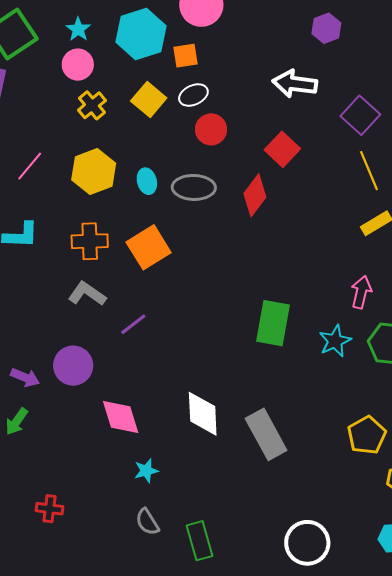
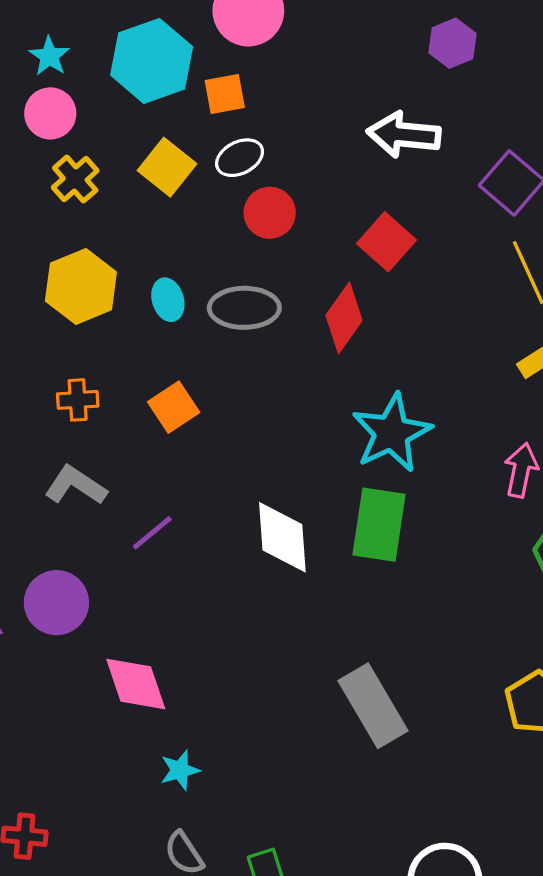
orange cross: (90, 241) -> (78, 400), size x0.7
orange square: (149, 247) -> (174, 407), size x0.7
cyan star: (335, 341) -> (392, 433), moved, size x1.5
white diamond: (203, 414) -> (282, 537), moved

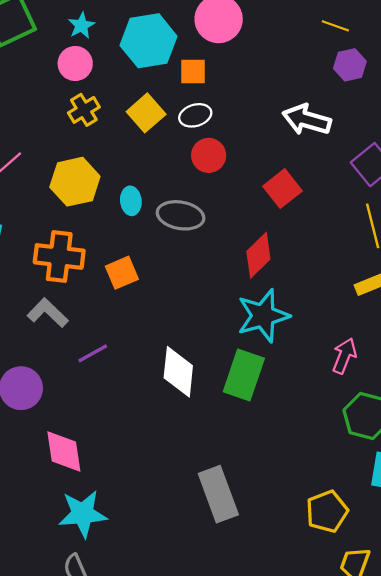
red diamond: (344, 318) -> (258, 255), moved
orange cross: (78, 400) -> (59, 256), size x1.8
cyan star: (180, 770) -> (83, 514), size x1.8

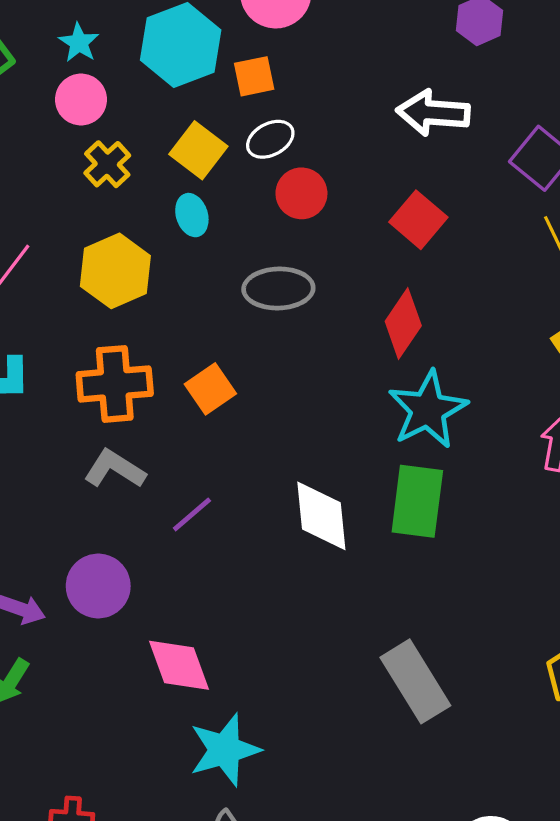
cyan ellipse: (131, 201) -> (192, 215), moved

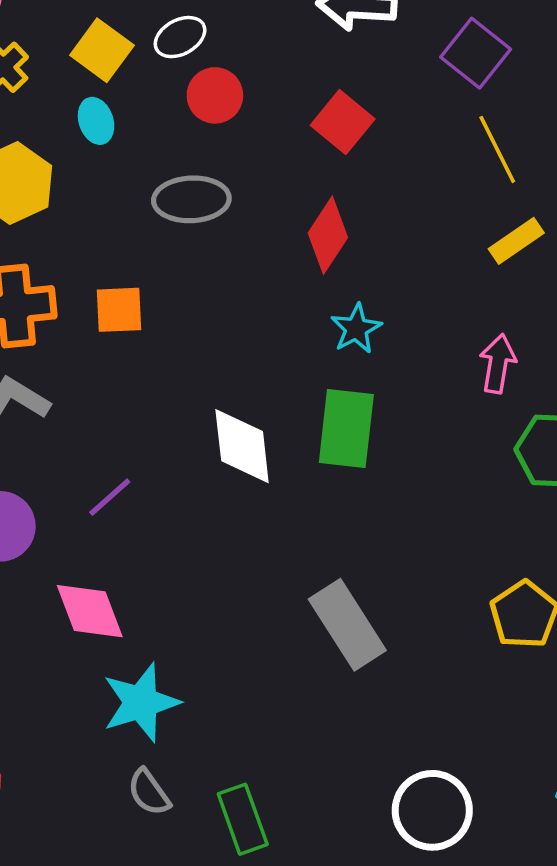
orange square: (210, 389) -> (119, 310), turned 33
cyan star: (428, 410) -> (356, 329), size x0.6
purple line: (192, 514) -> (110, 497), moved

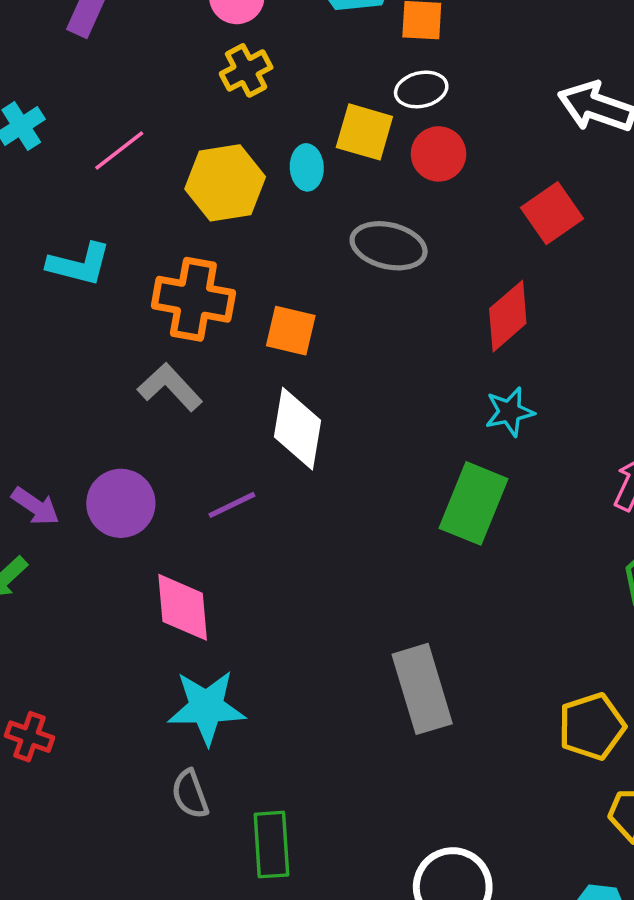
yellow square: (102, 50) -> (364, 132), moved, turned -36
cyan ellipse: (96, 121) -> (307, 167), moved
white diamond: (242, 446) -> (297, 429), moved

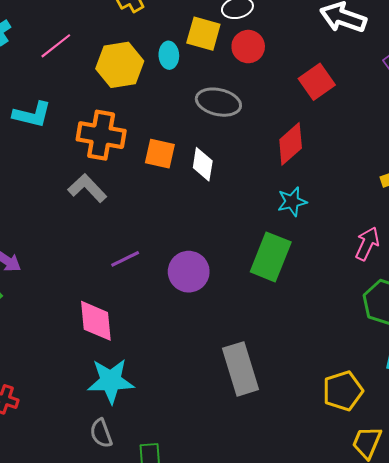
white diamond: (297, 429) -> (203, 164), moved, size x0.7
purple circle: (121, 503) -> (189, 272), moved

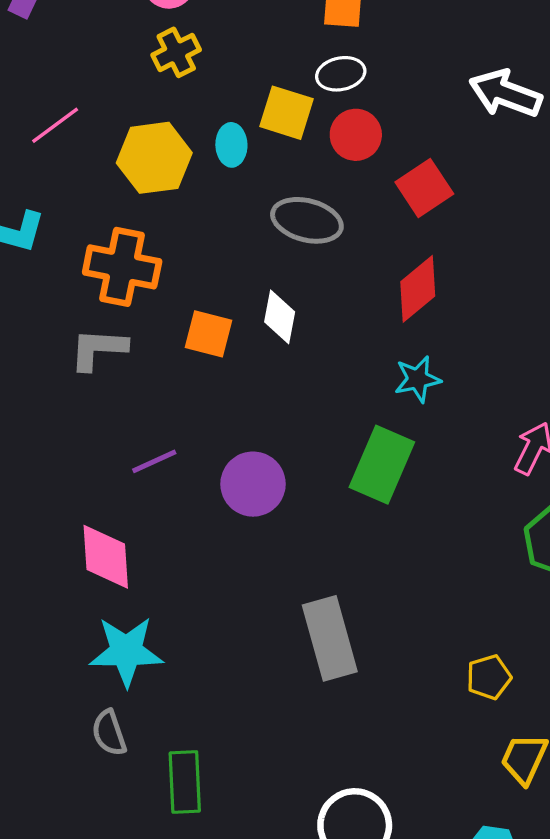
red square: (317, 82) -> (424, 188), moved
orange square: (160, 154) -> (209, 334), moved
gray L-shape: (87, 188) -> (98, 349), turned -45
yellow pentagon: (343, 391) -> (489, 677), size x0.7

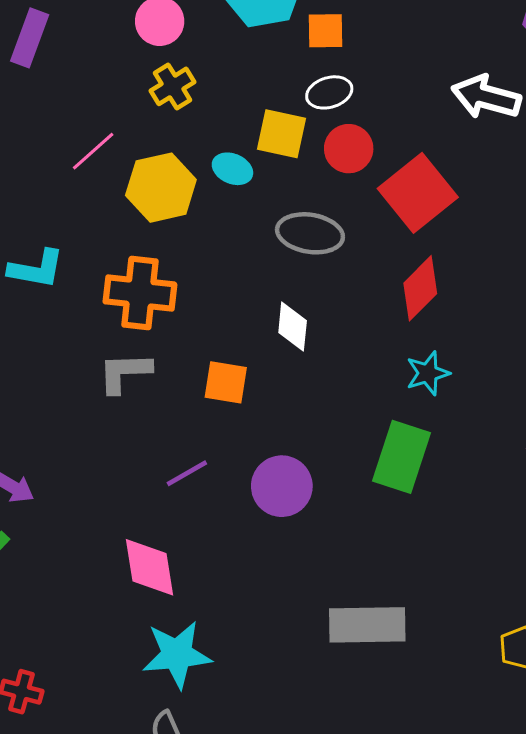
pink line: (55, 125) -> (93, 151), moved
cyan ellipse: (231, 145) -> (232, 169), turned -60
red square: (424, 188) -> (418, 193), size x1.4
orange square: (209, 334) -> (226, 382), moved
gray rectangle: (330, 638) -> (367, 625), turned -70

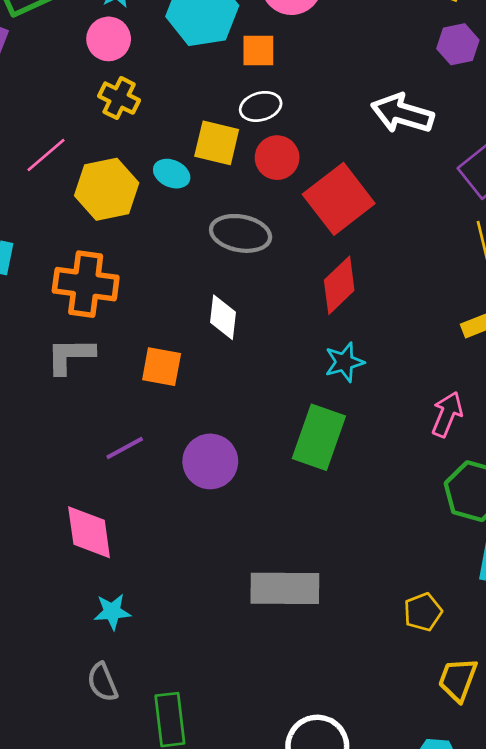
yellow cross: (173, 86) -> (119, 98), turned -33
cyan star: (177, 655) -> (112, 612), size x0.6

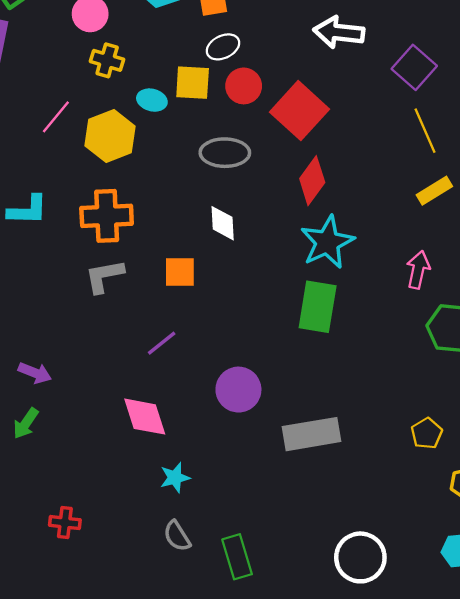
cyan ellipse: (172, 174) -> (152, 100), moved
cyan star: (344, 362) -> (327, 242), size x1.6
purple circle: (210, 461) -> (238, 390), moved

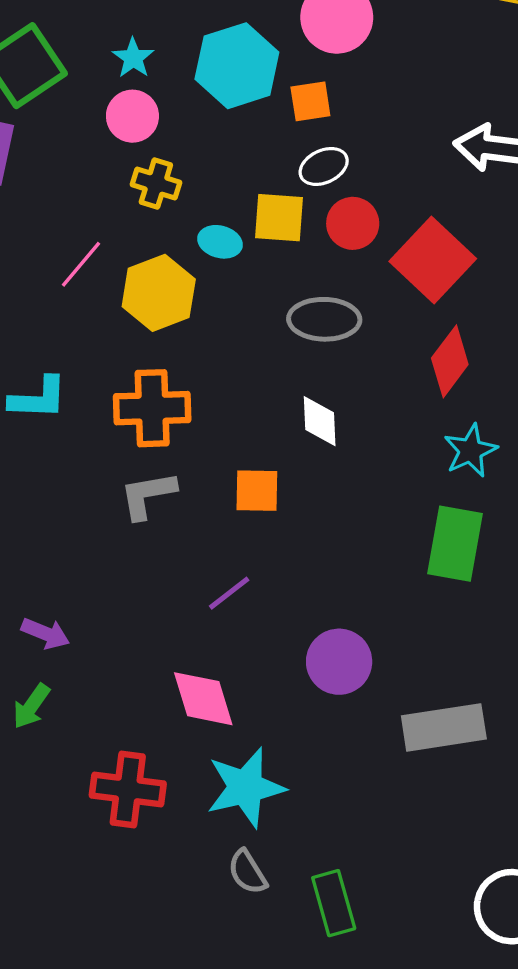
cyan star: (327, 242) -> (470, 451), size x0.7
cyan star: (175, 478) -> (246, 787), size x1.8
red cross: (65, 523) -> (128, 789), moved, size x1.6

